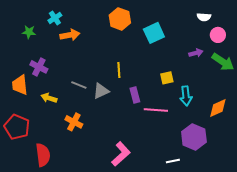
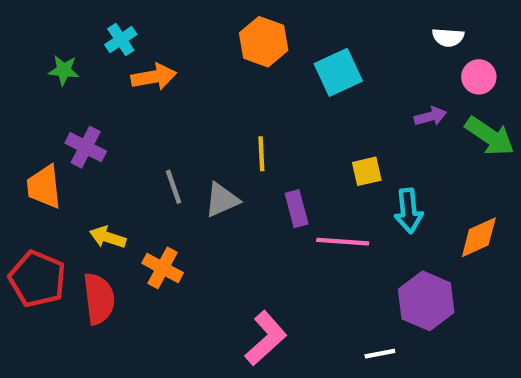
gray line: (79, 85) -> (174, 187), turned 49
yellow arrow: (49, 98) -> (108, 237), moved
red semicircle: (43, 155) -> (99, 299), moved

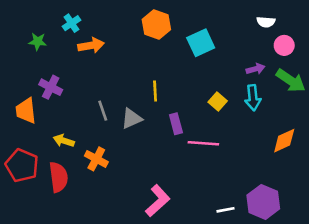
yellow square: (367, 171) -> (218, 101), turned -36
cyan arrow: (409, 211) -> (253, 98), moved
purple hexagon: (426, 301) -> (263, 202), moved

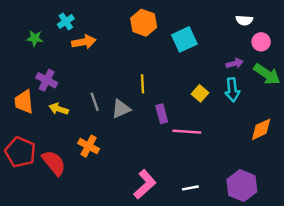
yellow arrow: (64, 141) -> (59, 109), moved
red semicircle: (58, 177) -> (54, 163), turned -32
white line: (225, 210) -> (190, 188), moved

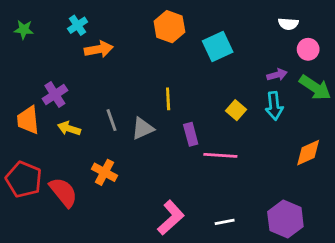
green star: (35, 38) -> (24, 29), moved
purple cross: (47, 80) -> (55, 95), turned 30

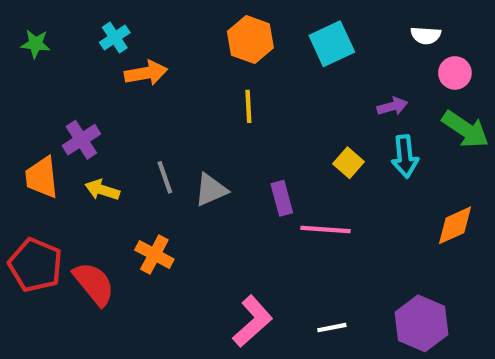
cyan square: (218, 46) -> (332, 44), moved
purple arrow: (277, 75) -> (392, 106), moved
yellow line: (168, 99) -> (248, 106), moved

